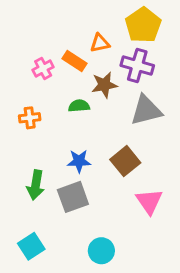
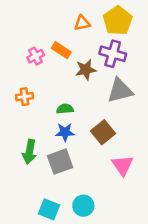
orange triangle: (100, 43) -> (82, 23), moved
green semicircle: (79, 106) -> (65, 109), moved
cyan square: (31, 246) -> (49, 209), moved, turned -35

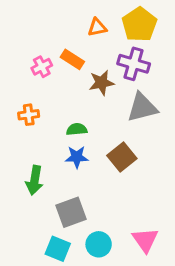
gray square: (60, 162) -> (71, 212), moved
pink triangle: (123, 165) -> (145, 240), moved

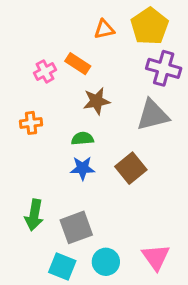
purple cross: (134, 64) -> (164, 68), moved
brown star: (101, 83) -> (97, 101), moved
green arrow: (35, 180) -> (34, 215), moved

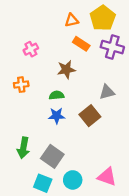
orange rectangle: (78, 64) -> (81, 44), moved
gray triangle: (153, 115) -> (107, 92), moved, size x0.7
gray square: (76, 227) -> (52, 156), turned -35
pink triangle: (156, 257) -> (107, 177), turned -36

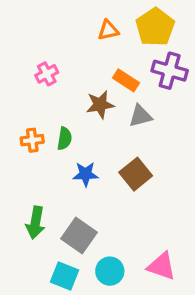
orange rectangle: (81, 44) -> (126, 80), moved
orange cross: (21, 85) -> (32, 140), moved
gray triangle: (107, 92) -> (141, 116), moved
green semicircle: (57, 95) -> (65, 139), moved, turned 104

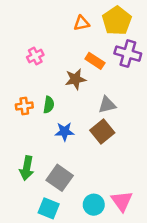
gray triangle: (141, 116) -> (107, 105), moved
pink triangle: (162, 266) -> (122, 201), turned 35
cyan circle: (110, 271) -> (94, 205), moved

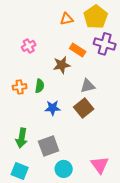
gray square: (60, 178) -> (49, 146), turned 35
cyan circle: (94, 205) -> (64, 169), moved
cyan square: (49, 208) -> (20, 171), moved

